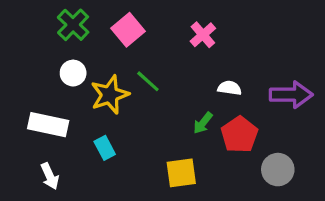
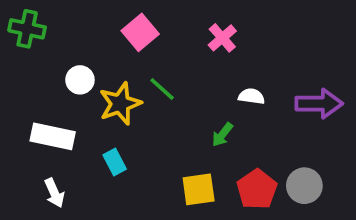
green cross: (73, 25) -> (27, 29), moved, turned -32
red pentagon: (239, 135) -> (257, 189), moved

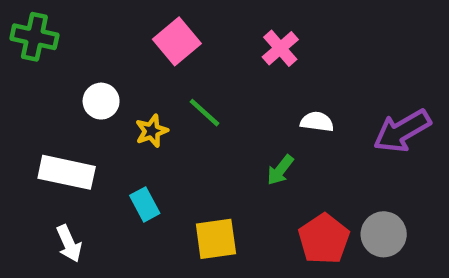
yellow star: (120, 104) -> (152, 131), size x0.6
purple arrow: (319, 104) -> (402, 131), turned 150
yellow square: (199, 189) -> (216, 239), moved

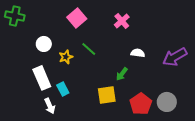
white rectangle: (67, 172) -> (42, 78), moved, turned 55
yellow square: (216, 239) -> (107, 95), moved
white arrow: (69, 243) -> (50, 106), moved

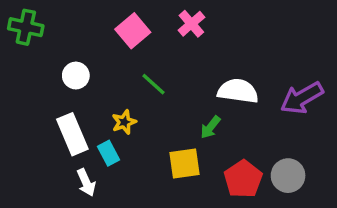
pink cross: (122, 21) -> (191, 24), moved
white semicircle: (138, 53) -> (238, 91), size x1.6
yellow star: (66, 57) -> (124, 122), moved

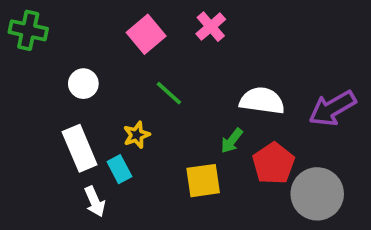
gray circle: (288, 176) -> (317, 194), size x1.4
red pentagon: (243, 179) -> (273, 163), moved

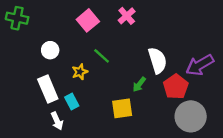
white semicircle: (262, 101) -> (157, 60), turned 65
yellow star: (137, 135) -> (80, 72), moved
red pentagon: (273, 163) -> (176, 87), moved

